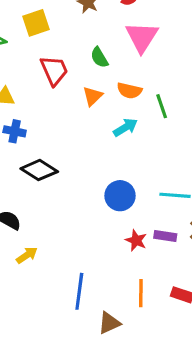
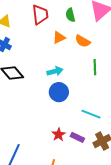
green line: (162, 106) -> (95, 67), moved
cyan arrow: (125, 127) -> (55, 71), moved
blue circle: (120, 196) -> (59, 92), moved

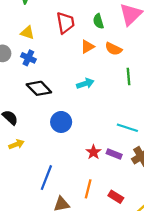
blue circle: (59, 92) -> (61, 122), moved

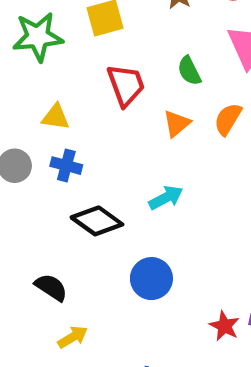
orange semicircle: (113, 49) -> (228, 119), turned 105
cyan arrow: (85, 84) -> (166, 198), moved

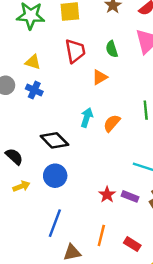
orange semicircle: (228, 119) -> (112, 123), moved
cyan arrow: (166, 198) -> (87, 117), turned -54
black diamond: (97, 221) -> (54, 140), moved
blue circle: (151, 279) -> (55, 176), moved

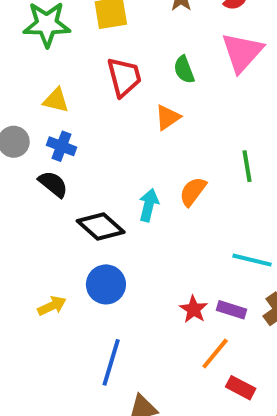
cyan arrow: (87, 117) -> (149, 205), moved
black semicircle: (14, 157) -> (53, 184), moved
orange line: (101, 235) -> (215, 353), moved, turned 30

